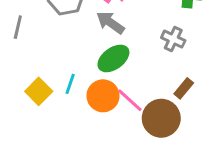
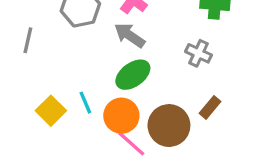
cyan line: (70, 84) -> (85, 103), turned -42
pink line: (130, 100) -> (131, 144), moved
brown circle: (161, 118) -> (169, 126), moved

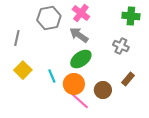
yellow square: (51, 111) -> (23, 70), moved
brown circle: (169, 126) -> (103, 90), size x0.7

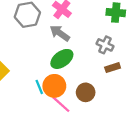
cyan line: (52, 76) -> (39, 87), moved
brown rectangle: (128, 79) -> (113, 68), moved, turned 32

